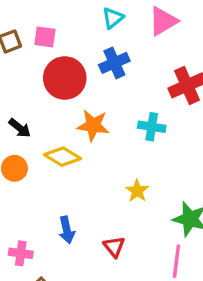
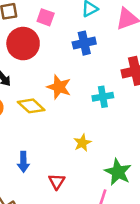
pink square: (45, 37) -> (46, 17), moved
red circle: (65, 78) -> (23, 44), moved
cyan cross: (152, 127) -> (103, 97), turned -30

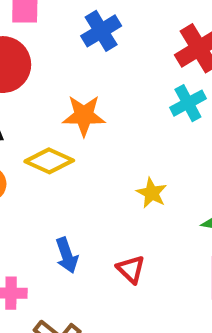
cyan cross: (103, 97) -> (188, 103), moved

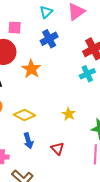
orange star: (84, 116) -> (31, 69), moved, turned 30
yellow diamond: (49, 161) -> (24, 115), moved

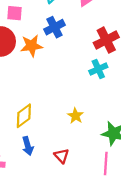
orange star: (31, 69) -> (32, 46), moved, turned 30
yellow diamond: (24, 115) -> (24, 116), turned -65

